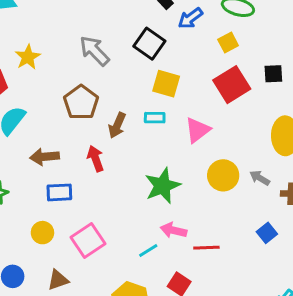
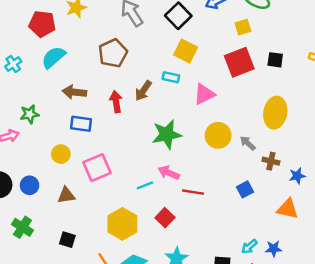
brown arrow: (117, 125) -> (143, 91), moved

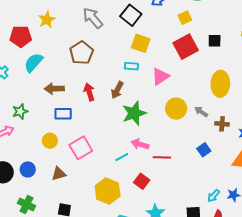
brown arrow: (143, 91) -> (117, 90), moved

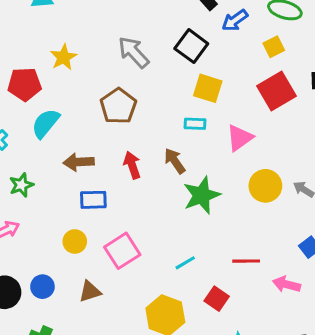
brown arrow: (117, 90) -> (175, 161), turned 120
green star: (20, 111) -> (21, 185), moved
pink arrow: (140, 144) -> (286, 284), moved

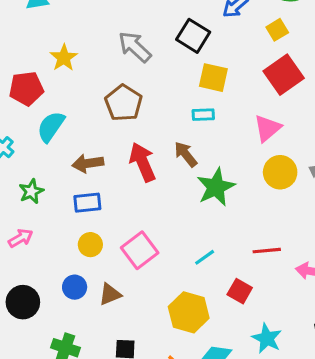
pink triangle: (240, 138) -> (267, 128), moved
red arrow: (132, 165) -> (143, 162), size x1.4
blue rectangle: (93, 200) -> (87, 203), moved
blue circle: (42, 287) -> (75, 287), moved

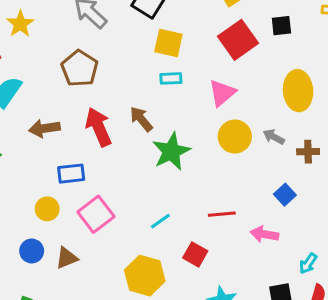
cyan rectangle: (203, 115) -> (171, 78), moved
blue rectangle: (87, 203) -> (71, 174), moved

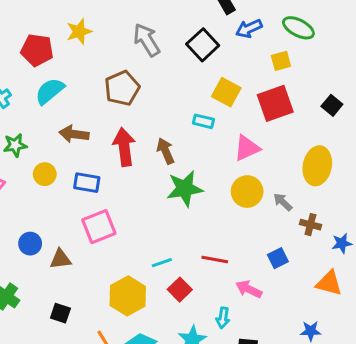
black square: (281, 26) -> (332, 105), moved, turned 30
yellow square: (168, 43) -> (226, 92), moved
yellow circle: (47, 209) -> (45, 174), moved
cyan line: (160, 221) -> (162, 263), moved
cyan arrow: (308, 264) -> (223, 318), moved, turned -42

